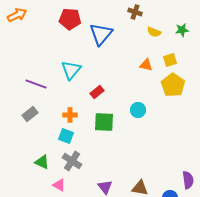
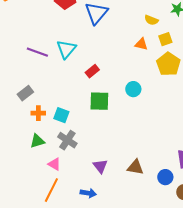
yellow semicircle: (154, 32) -> (151, 20), moved
purple line: (36, 84) -> (37, 52), moved
orange cross: (70, 115) -> (38, 113), moved
green triangle: (42, 162) -> (37, 141), turned -42

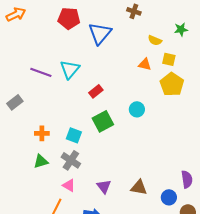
yellow square: (165, 39) -> (169, 59), turned 32
gray rectangle: (25, 93) -> (15, 102), moved
green square: (99, 101) -> (103, 121), turned -30
cyan square: (61, 115) -> (74, 135), moved
pink triangle: (54, 164) -> (69, 185), moved

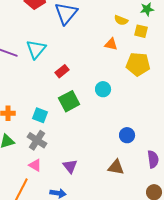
yellow square: (169, 59) -> (141, 31), moved
yellow pentagon: (172, 84) -> (138, 64), turned -30
brown triangle: (139, 187) -> (116, 167), moved
blue circle: (169, 197) -> (127, 135), moved

